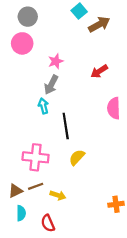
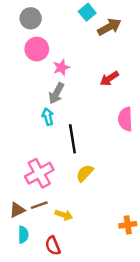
pink circle: (22, 43) -> (37, 49), moved
pink cross: (36, 157) -> (39, 173), turned -35

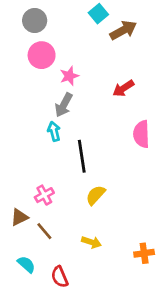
pink cross: (39, 173) -> (44, 195), size x0.6
brown line: (39, 205) -> (44, 231), turned 70
brown triangle: (17, 210) -> (19, 217), moved
yellow arrow: (64, 215) -> (91, 242), moved
cyan semicircle: (23, 235) -> (26, 264), turned -49

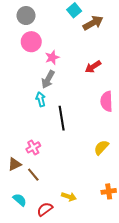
yellow semicircle: (96, 195) -> (101, 147), moved
yellow arrow: (91, 242) -> (69, 197), moved
red semicircle: (60, 277) -> (45, 209), turned 77

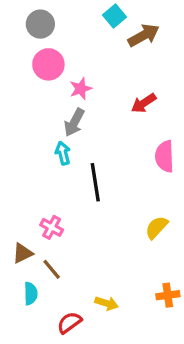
pink cross: (33, 147) -> (52, 227), turned -32
cyan semicircle: (20, 200) -> (31, 294), moved, turned 48

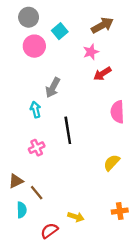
cyan square: (115, 16) -> (60, 31), moved
pink star: (81, 89) -> (91, 52), moved
cyan arrow: (63, 153) -> (35, 110), moved
pink cross: (52, 227) -> (37, 148), moved, turned 35

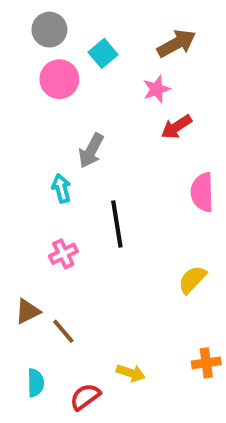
cyan semicircle: (22, 210) -> (36, 383), moved

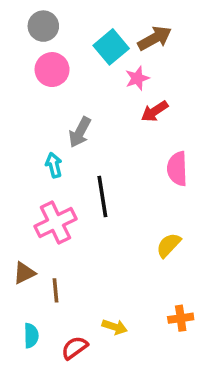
cyan square: (103, 53) -> (111, 47), moved, size x1.4
pink cross: (63, 254) -> (55, 223), size x1.6
brown line: (63, 331) -> (55, 290), turned 35

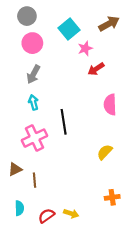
brown arrow: (155, 38) -> (109, 24), moved
gray arrow: (80, 132) -> (33, 74), moved
yellow arrow: (115, 327) -> (71, 214), moved

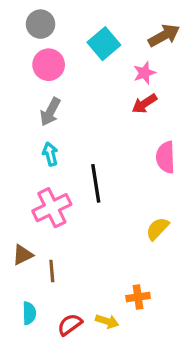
pink star: (85, 48) -> (144, 73), moved
orange cross: (112, 197) -> (138, 297), moved

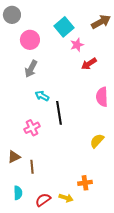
gray circle: (40, 24) -> (12, 15), moved
pink star: (144, 73) -> (77, 45), moved
cyan arrow: (50, 154) -> (42, 96), moved, turned -48
pink cross: (52, 208) -> (32, 128), size x0.7

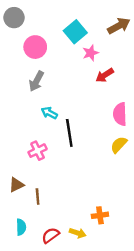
yellow semicircle: (97, 141) -> (119, 145), moved

